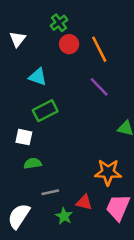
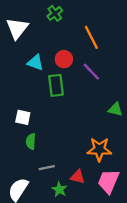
white triangle: (18, 39) -> (17, 28), size x1.5
red circle: (69, 44) -> (64, 59), moved
green rectangle: (45, 111) -> (56, 85), moved, turned -70
green semicircle: (33, 163) -> (31, 141), turned -77

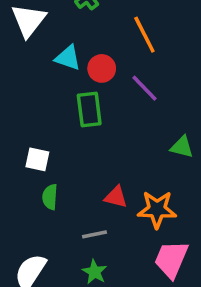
cyan triangle: (35, 63) -> (68, 58), moved
gray line: (47, 168) -> (95, 234), moved
red triangle: (78, 177) -> (116, 197), moved

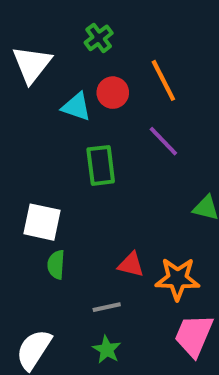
red circle: (102, 68) -> (113, 93), moved
white square: (37, 159) -> (42, 222), size x1.4

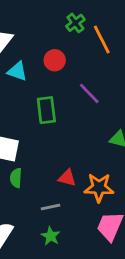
green cross: (99, 38) -> (75, 23), moved
orange line: (163, 80) -> (102, 39), moved
cyan triangle: (76, 107) -> (17, 71), moved

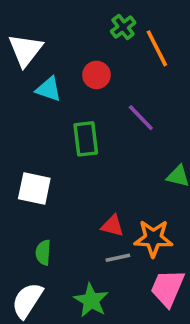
green semicircle: (16, 178) -> (43, 252), moved
gray line: (51, 207) -> (118, 258), moved
green star: (51, 236) -> (91, 300), size x1.4

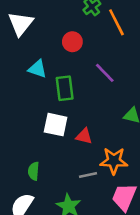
cyan triangle: (49, 89) -> (37, 69), moved
white square: (34, 189) -> (56, 125), moved
red triangle: (112, 226) -> (84, 136), moved

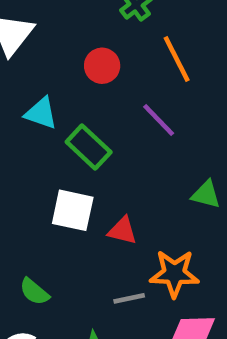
orange line: (116, 22) -> (177, 59), moved
green rectangle: (65, 88) -> (89, 147), turned -40
green semicircle: (34, 171) -> (34, 292), turned -54

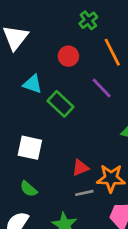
white square: (73, 210) -> (30, 148), moved
red triangle: (122, 231) -> (80, 168), moved, turned -36

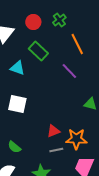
red circle: (68, 56) -> (33, 22), moved
green rectangle: (60, 104) -> (38, 51), moved
white square: (30, 148) -> (17, 104), moved

